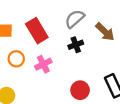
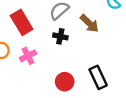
black cross: (76, 45) -> (60, 36), turned 32

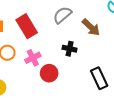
black cross: (60, 36) -> (70, 49), moved
red circle: (65, 82) -> (49, 73), moved

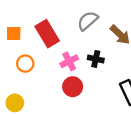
pink cross: (33, 58) -> (69, 61), moved

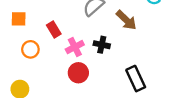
red rectangle: (47, 34) -> (54, 29), moved, size x0.6

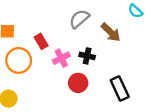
orange circle: (30, 49) -> (19, 60), size x1.5
red circle: (78, 73) -> (78, 83), moved

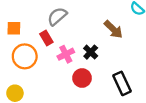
gray semicircle: (79, 19) -> (57, 16), moved
black cross: (87, 56) -> (91, 52), turned 32

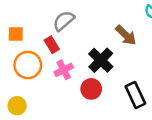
black cross: (91, 52) -> (101, 60), size x1.5
pink cross: (66, 54) -> (64, 70), moved

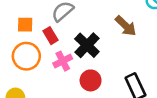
orange square: (16, 34) -> (25, 25), moved
black cross: (101, 60) -> (87, 45), moved

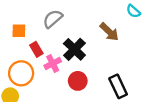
red rectangle: (51, 36) -> (36, 49), moved
orange circle: (26, 56) -> (21, 73), moved

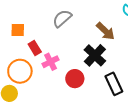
gray semicircle: (53, 19) -> (62, 18), moved
black cross: (74, 49) -> (95, 55), moved

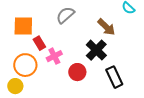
orange square: (18, 30) -> (23, 26), size x1.5

